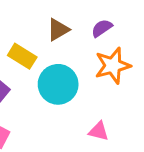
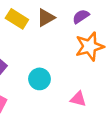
yellow rectangle: (22, 56) -> (17, 19), moved
cyan circle: (58, 84) -> (40, 79), moved, size x0.7

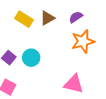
cyan circle: (40, 79) -> (31, 58), moved
pink triangle: (78, 99) -> (74, 84), size x1.5

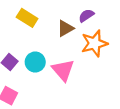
brown triangle: (47, 18) -> (65, 28), moved
pink triangle: (74, 84) -> (63, 70), moved, turned 35

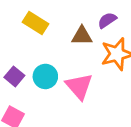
brown triangle: (65, 28) -> (82, 36), turned 30

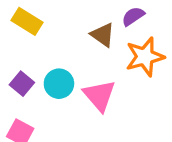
yellow rectangle: (36, 23) -> (27, 21), moved
brown triangle: (82, 36) -> (103, 35), turned 35

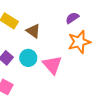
brown triangle: (103, 35) -> (33, 31), moved

